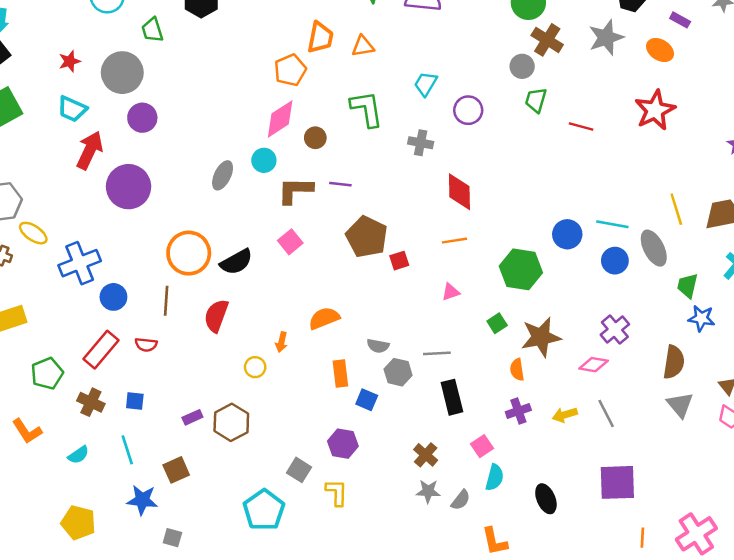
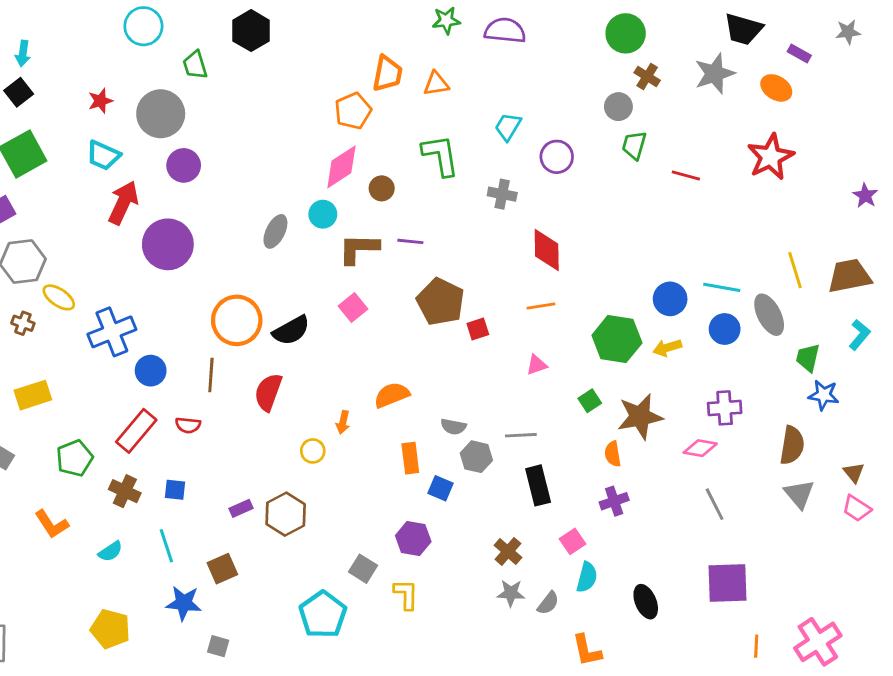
brown cross: (547, 40) -> (647, 76), size x0.7
purple cross: (615, 330) -> (725, 408), turned 36
yellow arrow: (565, 415) -> (667, 348), moved

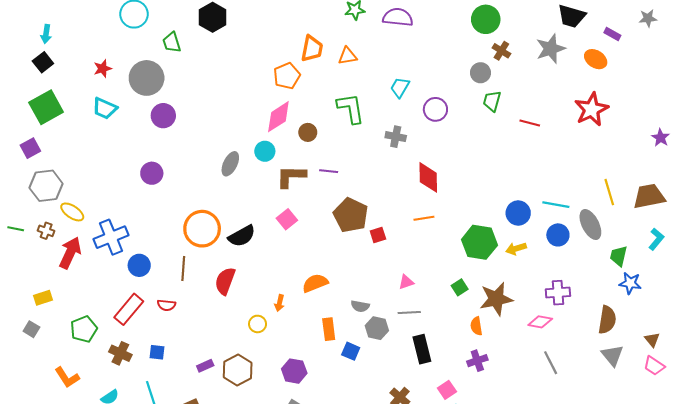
red arrow: (123, 203) -> (70, 253), moved
purple circle: (168, 244) -> (152, 173), size x0.6
pink triangle: (537, 365) -> (406, 282), moved
yellow rectangle: (33, 395) -> (43, 298), moved, size x0.7
purple hexagon: (413, 539) -> (294, 371), moved

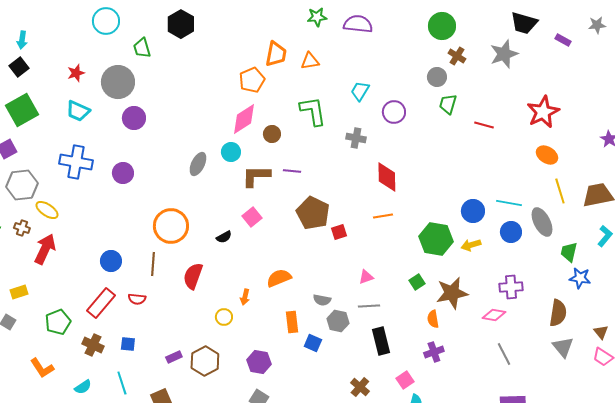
orange ellipse: (596, 59) -> (547, 155), moved
black semicircle: (242, 236) -> (224, 237), moved, size x0.6
blue cross: (111, 237) -> (76, 162), moved, turned 32

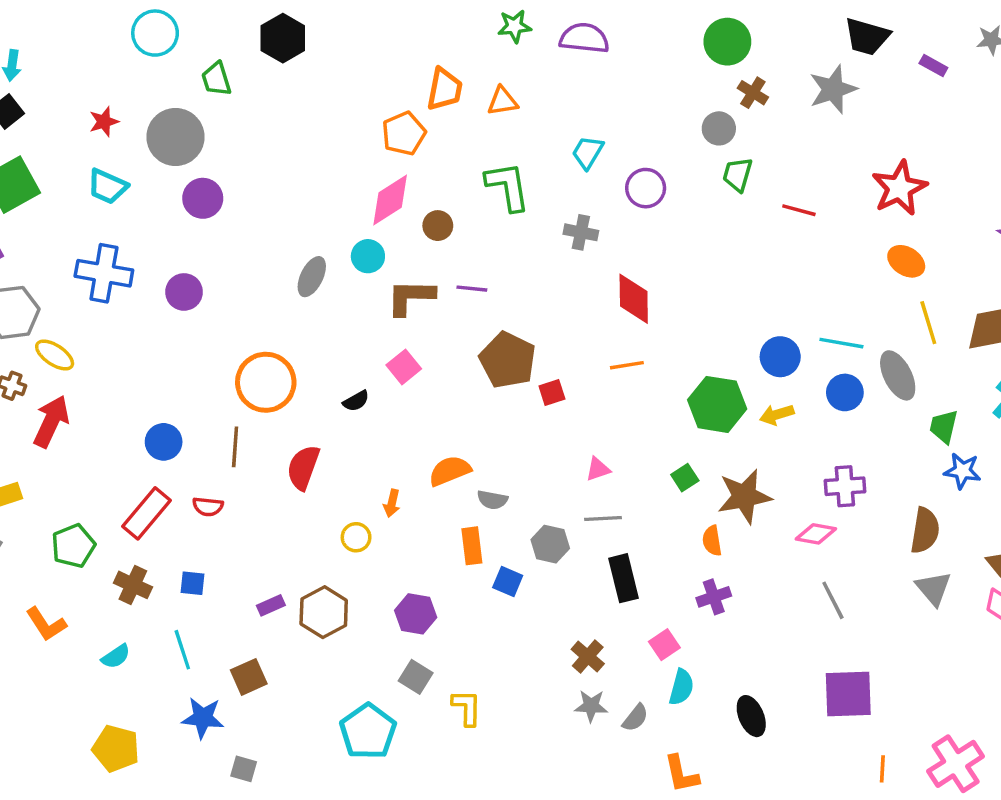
gray semicircle: (322, 300) -> (492, 500), moved

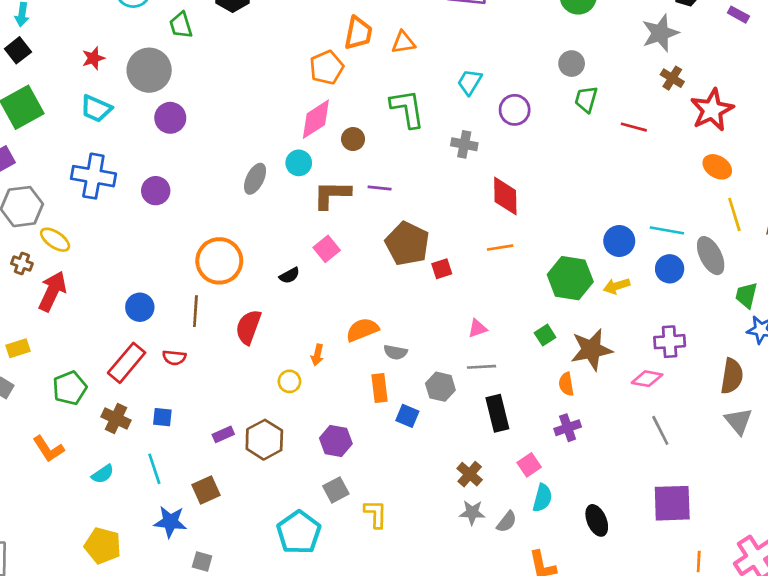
brown cross: (753, 93) -> (672, 78), moved
gray square: (416, 677) -> (336, 490), turned 30

